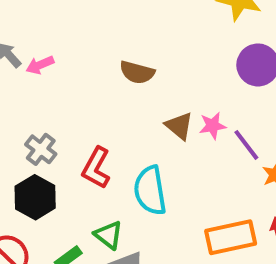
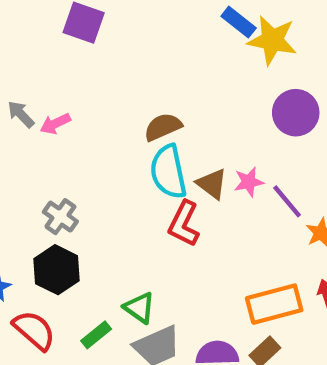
brown semicircle: (137, 72) -> (163, 127), turned 144
red L-shape: (96, 168) -> (184, 224), moved
cyan semicircle: (150, 191) -> (168, 172), moved

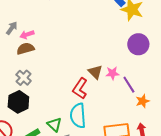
gray arrow: (21, 114) -> (12, 28), turned 72
brown semicircle: (163, 127) -> (25, 49), moved
cyan semicircle: (168, 172) -> (78, 116), moved

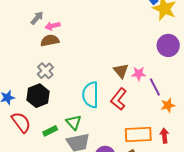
red L-shape: (80, 89) -> (119, 99), moved
cyan semicircle: (78, 116) -> (91, 95), moved

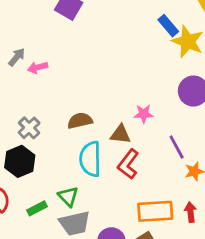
brown semicircle: (50, 41) -> (80, 121), moved
brown triangle: (121, 71) -> (121, 134), moved, turned -42
pink star: (139, 74) -> (144, 114), moved

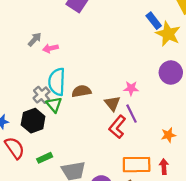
brown triangle: (121, 134) -> (112, 103), turned 42
purple line: (177, 147) -> (131, 114), moved
cyan semicircle: (90, 159) -> (57, 82), moved
green triangle: (68, 196) -> (54, 105), moved

